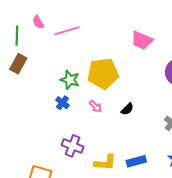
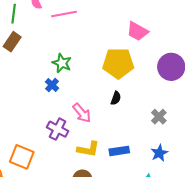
yellow pentagon: (103, 74) -> (118, 63), moved
pink arrow: (95, 106) -> (82, 113), moved, size x1.5
black semicircle: (127, 109) -> (116, 98), turned -32

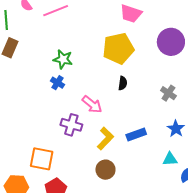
yellow L-shape: (88, 149) -> (105, 139), turned -45

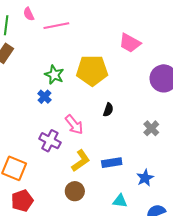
yellow pentagon: (118, 48) -> (92, 70), moved
blue star: (176, 129) -> (145, 178), moved
cyan triangle: (170, 159) -> (120, 201), moved

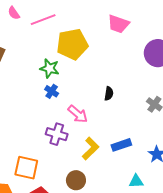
yellow pentagon: (92, 70) -> (72, 44), moved
blue cross: (44, 97) -> (52, 91), moved
brown circle: (75, 191) -> (76, 180), moved

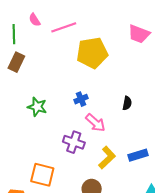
green star: (49, 68) -> (37, 107), moved
blue cross: (52, 91) -> (81, 99), moved, turned 32

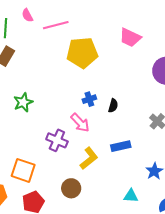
blue cross: (81, 99) -> (89, 99), moved
green star: (37, 107) -> (23, 102), turned 30
blue rectangle: (138, 155) -> (121, 146), moved

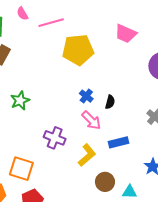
blue cross: (89, 99) -> (86, 96), turned -32
pink arrow: (80, 123) -> (91, 120), moved
brown circle: (71, 188) -> (105, 182), moved

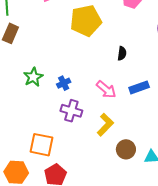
blue cross: (86, 96) -> (64, 83), moved, turned 32
black semicircle: (110, 102) -> (122, 53), moved
blue rectangle: (119, 142) -> (139, 87), moved

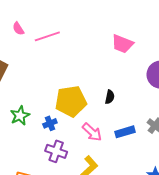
yellow pentagon: (86, 21) -> (71, 101), moved

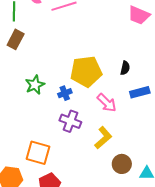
blue rectangle: (125, 132) -> (140, 92), moved

